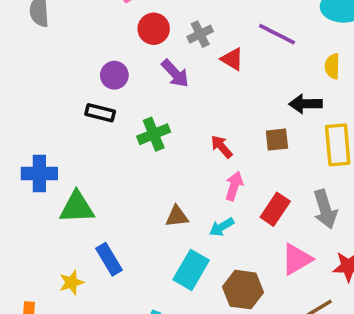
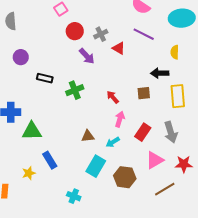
purple circle: (114, 75) -> (21, 57), moved

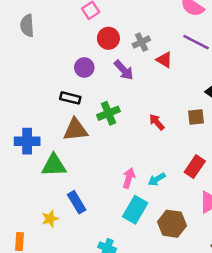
purple circle: (21, 57) -> (84, 67), moved
pink arrow: (120, 119) -> (129, 178), moved
brown triangle: (88, 136) -> (75, 130), moved, size x1.5

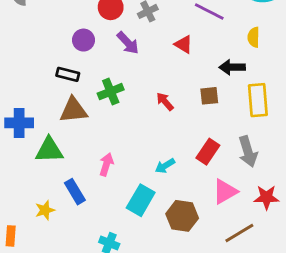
red triangle: (164, 60) -> (184, 44), moved
pink arrow: (129, 178) -> (106, 164), moved

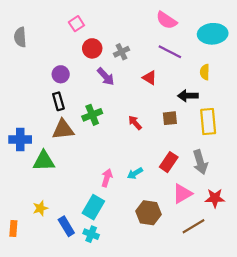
purple circle: (83, 40) -> (61, 74), moved
black rectangle: (68, 74) -> (58, 101), turned 60
pink arrow: (106, 164) -> (107, 178), moved
blue rectangle: (75, 192) -> (66, 226), moved
cyan rectangle: (141, 200) -> (93, 207), moved

